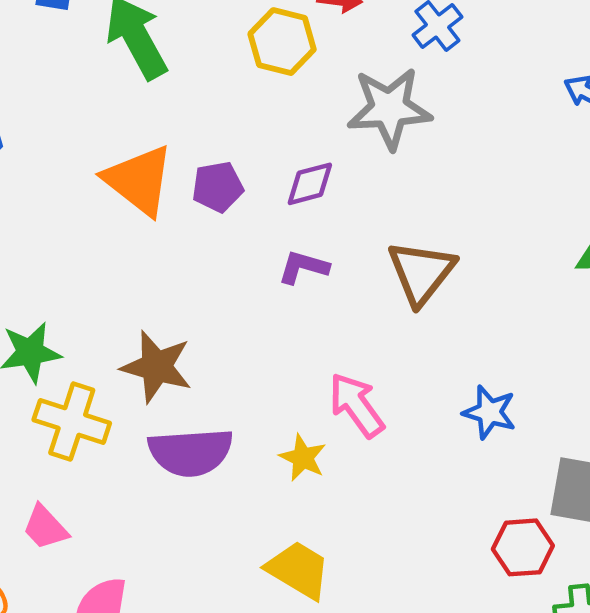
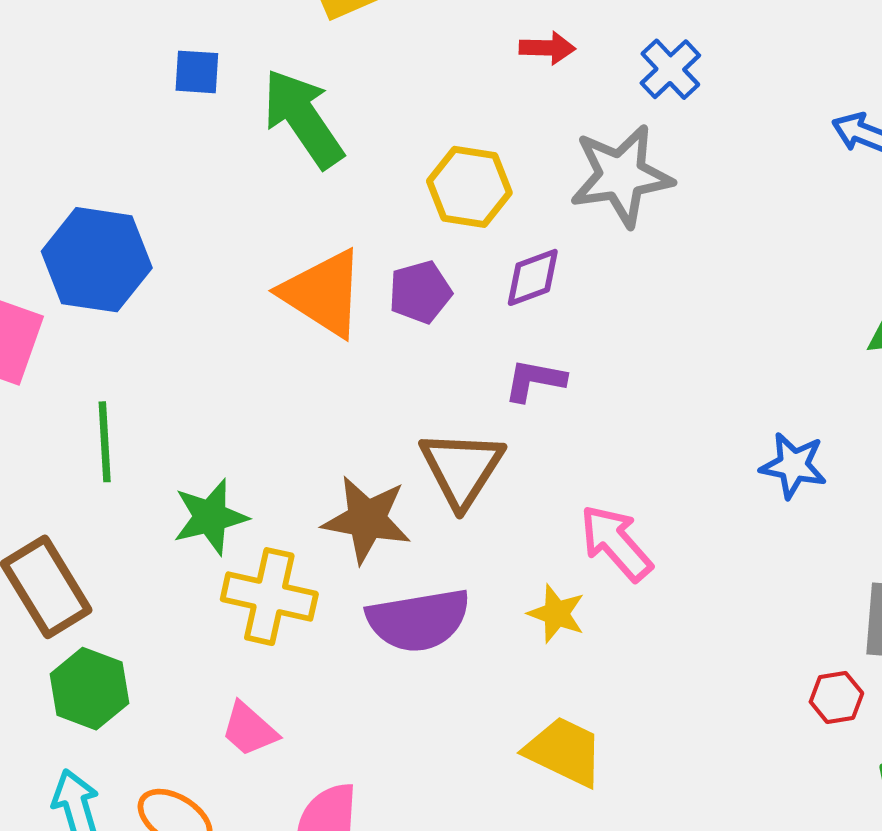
yellow hexagon: (282, 42) -> (469, 187), moved
brown triangle: (421, 272) -> (462, 468), moved
blue star: (489, 412) -> (793, 465), moved
red hexagon: (523, 547) -> (836, 698), size x0.7

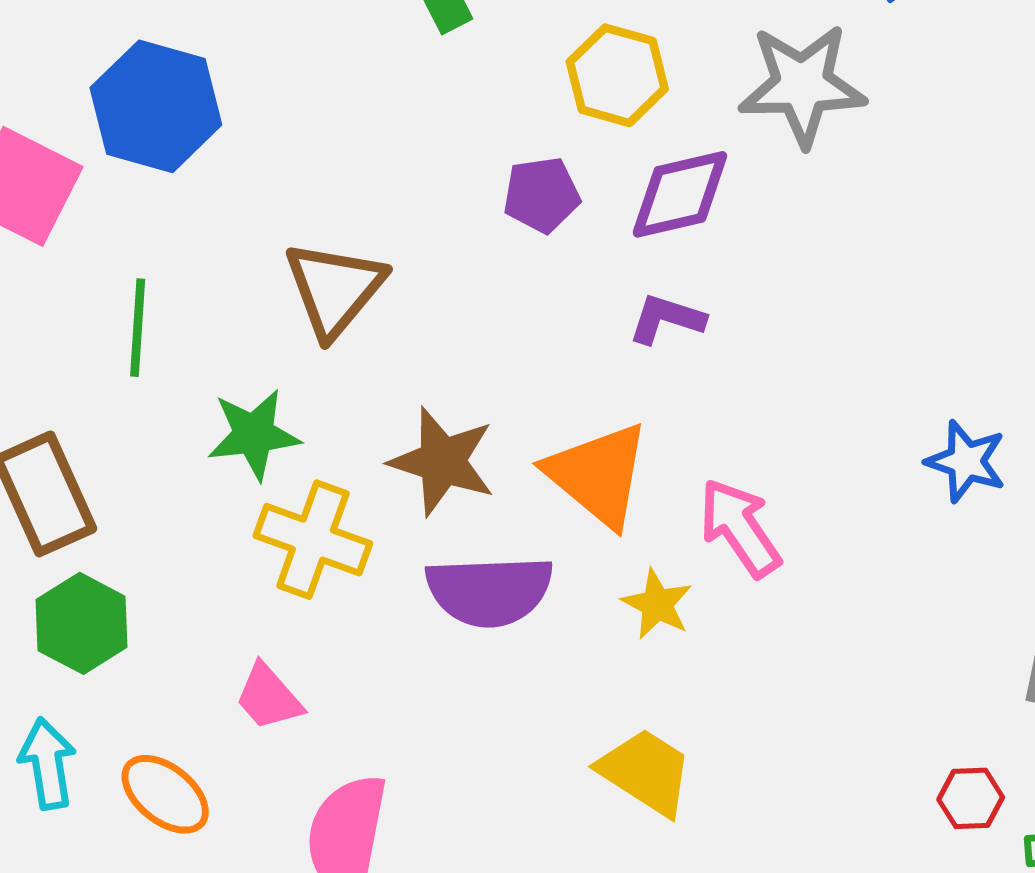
purple diamond: (533, 277) -> (680, 194), size x1.4
orange triangle: (323, 293) -> (598, 475), moved
brown triangle: (462, 468) -> (335, 289), moved
red hexagon: (836, 698) -> (971, 798), moved

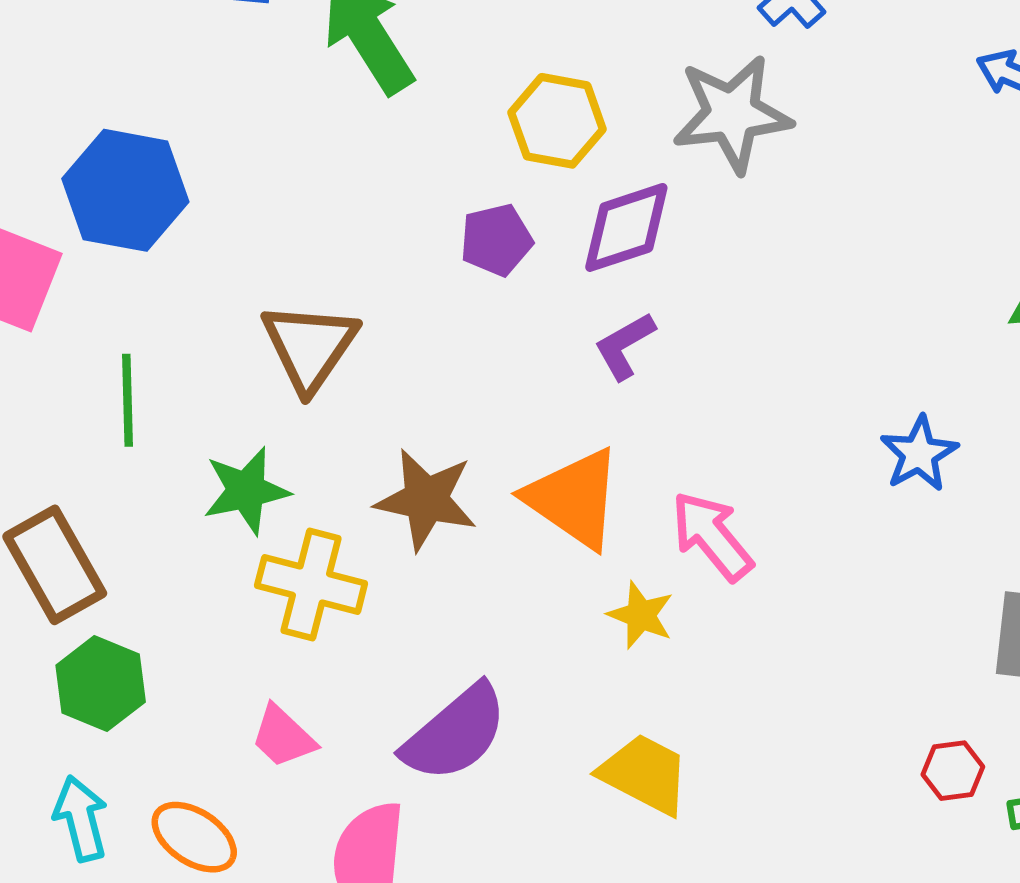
purple L-shape: (667, 319) -> (625, 346), turned -42
blue star: (966, 461) -> (919, 454), turned 30
purple semicircle: (489, 591) -> (455, 733), moved, turned -33

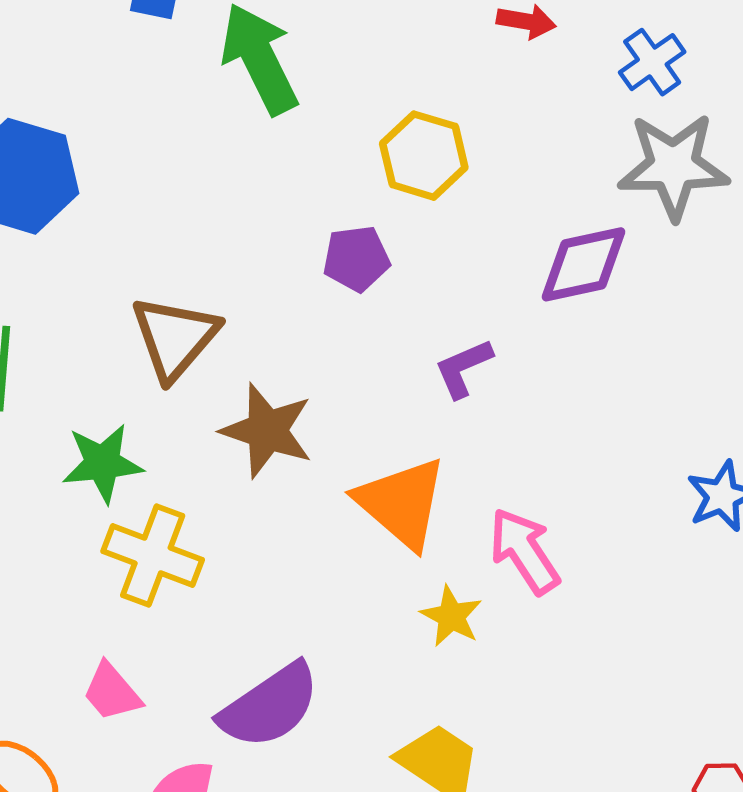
gray star: (732, 114) -> (673, 166), moved
purple diamond: (626, 227) -> (583, 264), moved
brown star: (426, 500) -> (267, 431), moved

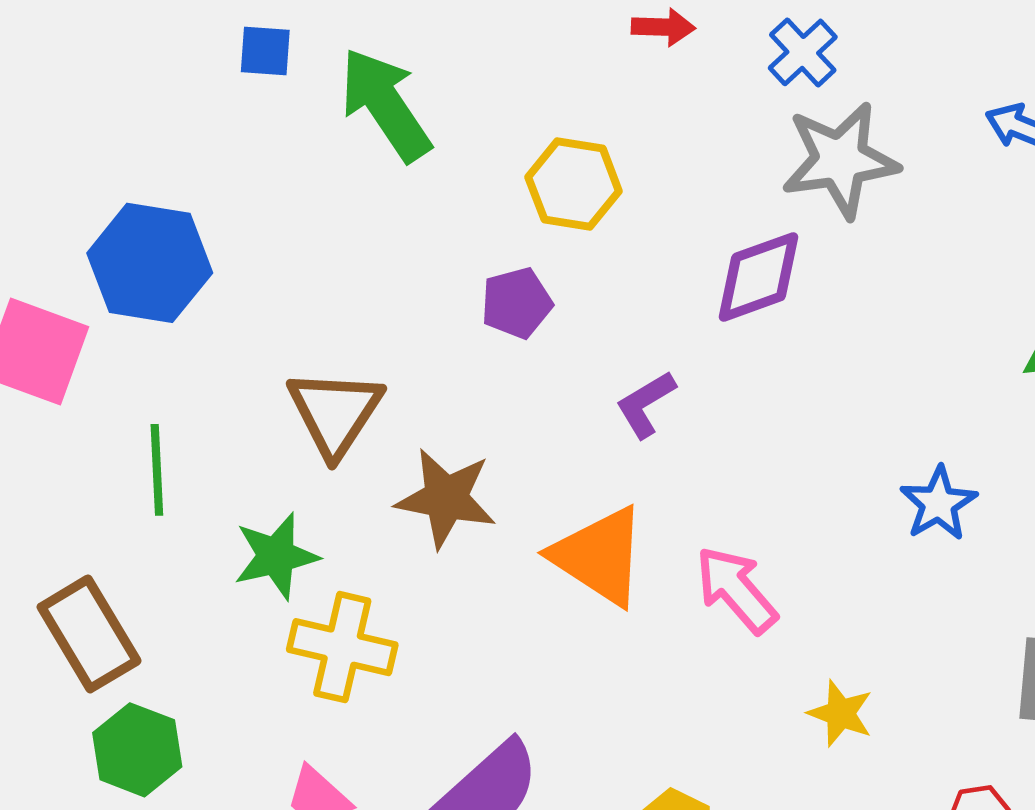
yellow star: (451, 616) -> (841, 713), moved

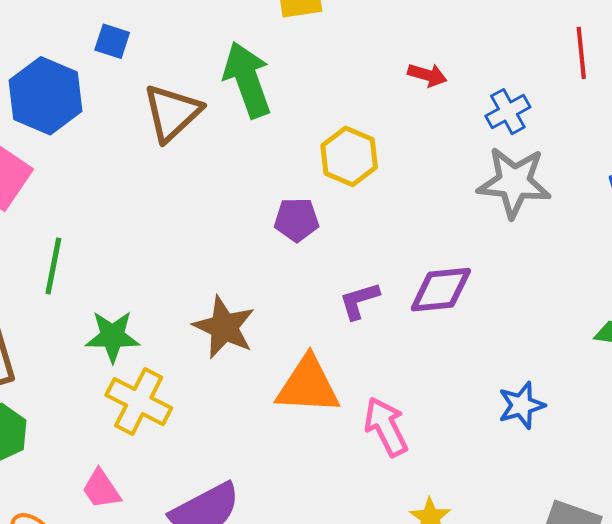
blue square: (265, 51) -> (112, 41), moved
blue hexagon: (150, 263) -> (46, 96), moved
purple diamond: (758, 277) -> (441, 290), moved
brown triangle: (335, 413) -> (172, 113), moved
orange triangle: (599, 556) -> (308, 385), turned -44

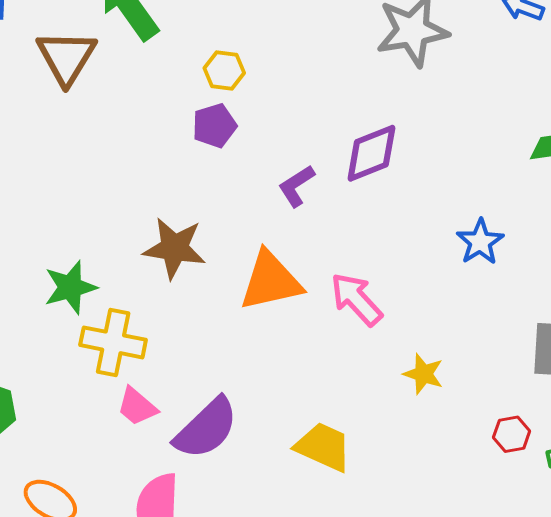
yellow hexagon: (349, 156) -> (224, 71), moved, size x0.7
pink trapezoid: (101, 489) -> (137, 407), moved

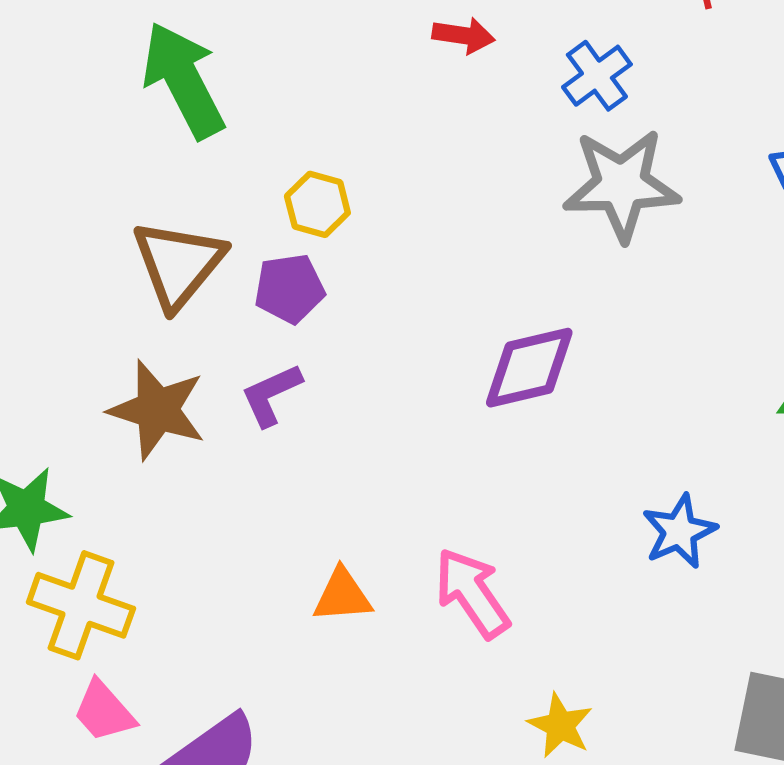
brown triangle: (66, 57) -> (178, 264), moved
purple L-shape: (297, 186) -> (271, 395), moved
brown star: (175, 248) -> (157, 410), moved
orange triangle: (271, 281) -> (342, 596), moved, size x0.6

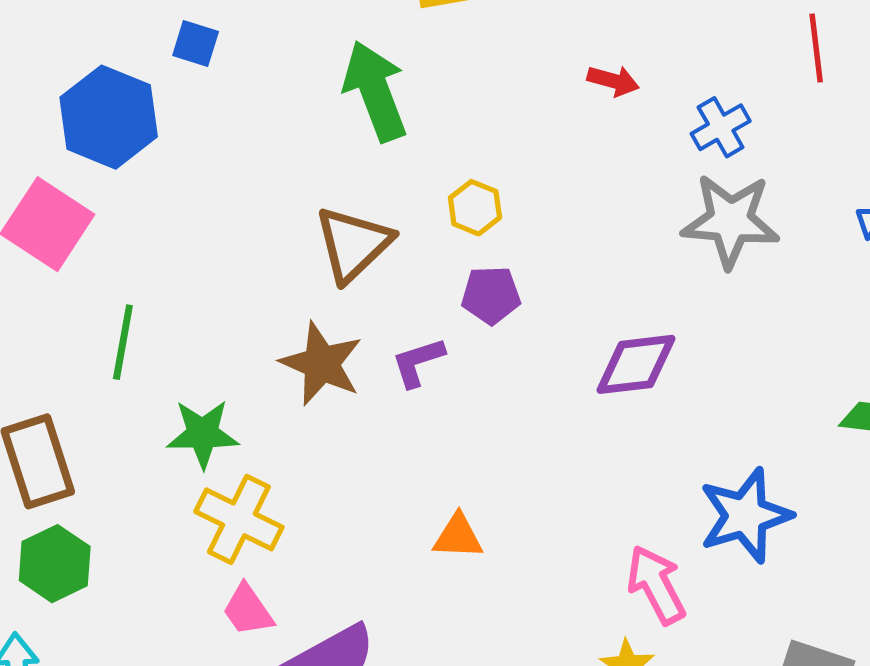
purple pentagon: (289, 289) -> (491, 295), moved
blue star: (679, 531) -> (745, 515), size x1.5
pink arrow: (472, 593) -> (656, 585), moved

